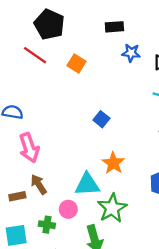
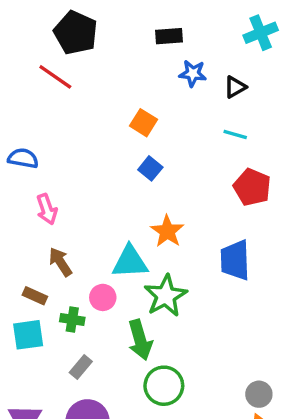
orange square: (77, 64) -> (144, 123), moved
pink arrow: (29, 148) -> (47, 209), size x0.7
brown rectangle: (17, 196) -> (35, 296), moved, turned 35

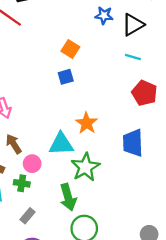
black triangle: (235, 87) -> (133, 25), size x1.5
blue square: (150, 168) -> (66, 77), moved, turned 35
pink circle: (103, 297) -> (32, 164), moved

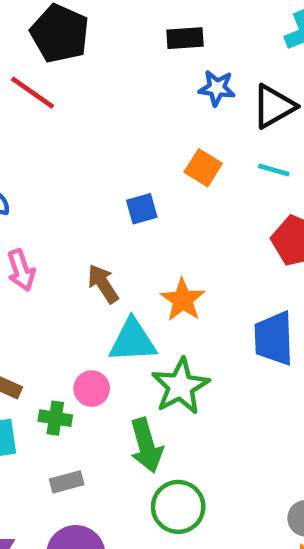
orange square: (70, 49) -> (203, 168), moved
brown arrow: (14, 144) -> (103, 284), moved
pink circle: (32, 164) -> (92, 389), moved
gray rectangle: (28, 216) -> (67, 482), turned 35

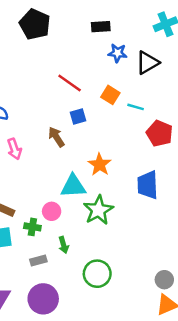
red line: (32, 93) -> (70, 83), moved
cyan line: (274, 170) -> (136, 107), moved
brown arrow: (103, 284) -> (56, 137), moved
green arrow: (146, 445) -> (64, 245), moved, size x0.6

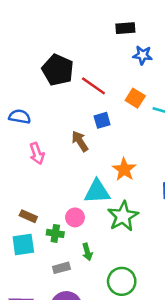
black pentagon: (35, 24) -> (58, 70), moved

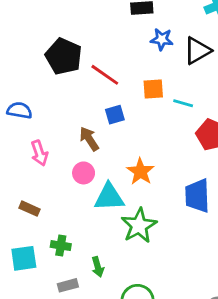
orange square: (135, 98) -> (153, 89), turned -36
brown rectangle: (28, 216) -> (29, 209), moved
pink circle: (75, 217) -> (84, 173), moved

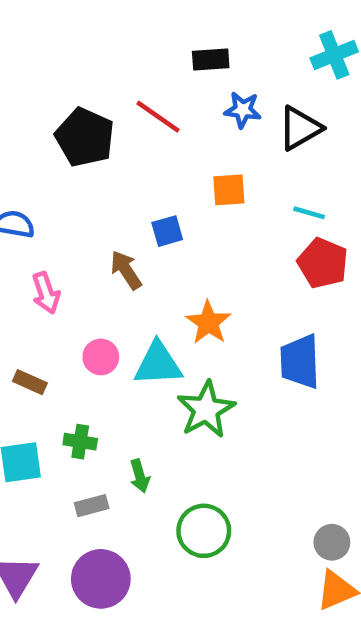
red line: (105, 75) -> (158, 117), moved
cyan line: (183, 103) -> (309, 213), moved
pink circle: (84, 173) -> (101, 357), moved

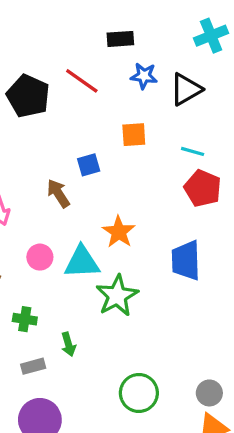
green circle: (204, 531) -> (139, 393), moved

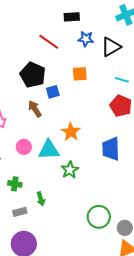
black pentagon: (28, 96) -> (33, 75), moved
cyan line: (193, 151) -> (122, 80), moved
green star: (117, 296) -> (70, 170), size x0.7
green circle: (139, 393) -> (99, 217), moved

